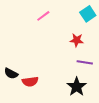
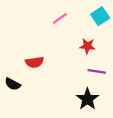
pink line: (43, 16) -> (60, 18), moved
red semicircle: (30, 82) -> (34, 62), moved

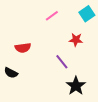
red semicircle: (34, 62) -> (23, 48), moved
purple line: (97, 71) -> (62, 62), moved, turned 42

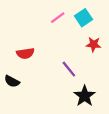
cyan square: (87, 14) -> (83, 18), moved
red star: (76, 40) -> (93, 44), moved

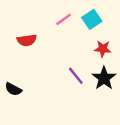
red semicircle: (25, 53) -> (27, 40), moved
black star: (85, 96) -> (104, 78), moved

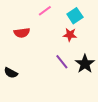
pink line: (64, 19) -> (45, 11), moved
red star: (103, 49) -> (70, 35), moved

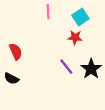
pink line: (45, 11) -> (48, 12), turned -56
red semicircle: (22, 33) -> (16, 52), moved, turned -105

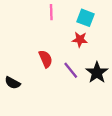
cyan square: (80, 17) -> (86, 18), turned -35
red semicircle: (16, 52) -> (46, 59), moved

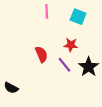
red star: (80, 40) -> (71, 45), moved
black semicircle: (13, 83) -> (11, 88), moved

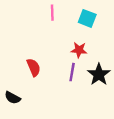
red semicircle: (41, 54) -> (34, 67), moved
purple line: (64, 65) -> (72, 72), turned 49

